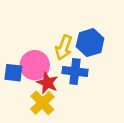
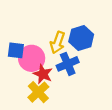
blue cross: (75, 71) -> (68, 64), turned -30
blue square: (13, 73) -> (16, 50), moved

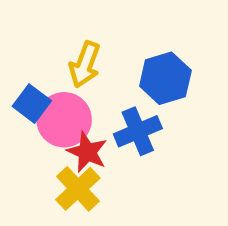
yellow arrow: (57, 43) -> (85, 64), moved
blue square: (16, 50) -> (32, 104), turned 30

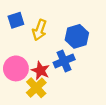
blue square: (32, 104) -> (16, 20), moved, turned 35
pink circle: (64, 120) -> (16, 68), moved

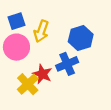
pink circle: (16, 68) -> (16, 47), moved
yellow cross: (36, 88) -> (28, 84), moved

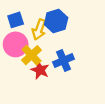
blue hexagon: (81, 38) -> (56, 21), moved
yellow cross: (28, 84) -> (32, 55), moved

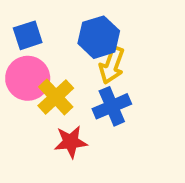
yellow arrow: (39, 30) -> (112, 65), moved
red star: (40, 70) -> (71, 142), moved, turned -30

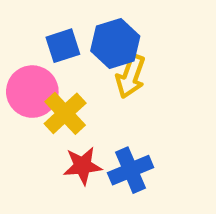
blue square: (28, 35) -> (63, 46), moved
blue cross: (112, 106) -> (131, 170), moved

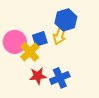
blue hexagon: (115, 44) -> (66, 20), moved
blue square: (63, 46) -> (40, 39), moved

